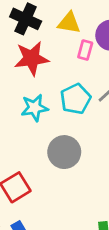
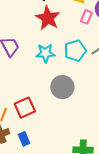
red star: (32, 58) -> (48, 18), turned 30

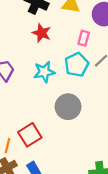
pink rectangle: (86, 17) -> (84, 38), moved
red star: (48, 18) -> (42, 33), size x0.7

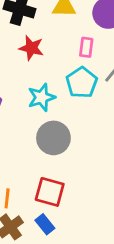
gray circle: (68, 107) -> (53, 138), moved
red square: (30, 135) -> (50, 192), moved, turned -35

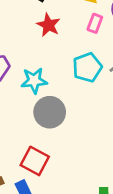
pink rectangle: (86, 47) -> (95, 23), moved
cyan star: (41, 97) -> (34, 81), moved

